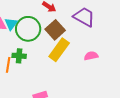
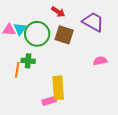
brown square: (55, 30) -> (64, 35), turned -30
yellow rectangle: (59, 50) -> (58, 88), moved, turned -40

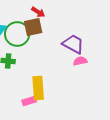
purple trapezoid: (93, 22) -> (73, 44), moved
brown square: (64, 35) -> (33, 27), moved, turned -30

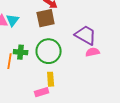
green circle: (17, 34) -> (49, 51), moved
yellow rectangle: (38, 88) -> (51, 79), size x0.6

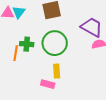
pink rectangle: (42, 92) -> (48, 84), turned 32

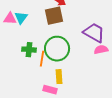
orange line: (16, 53) -> (42, 59), moved

